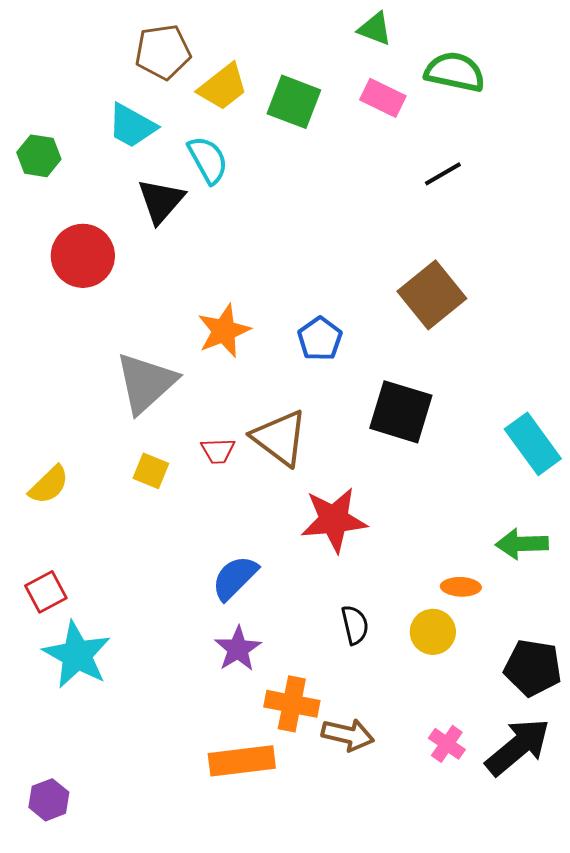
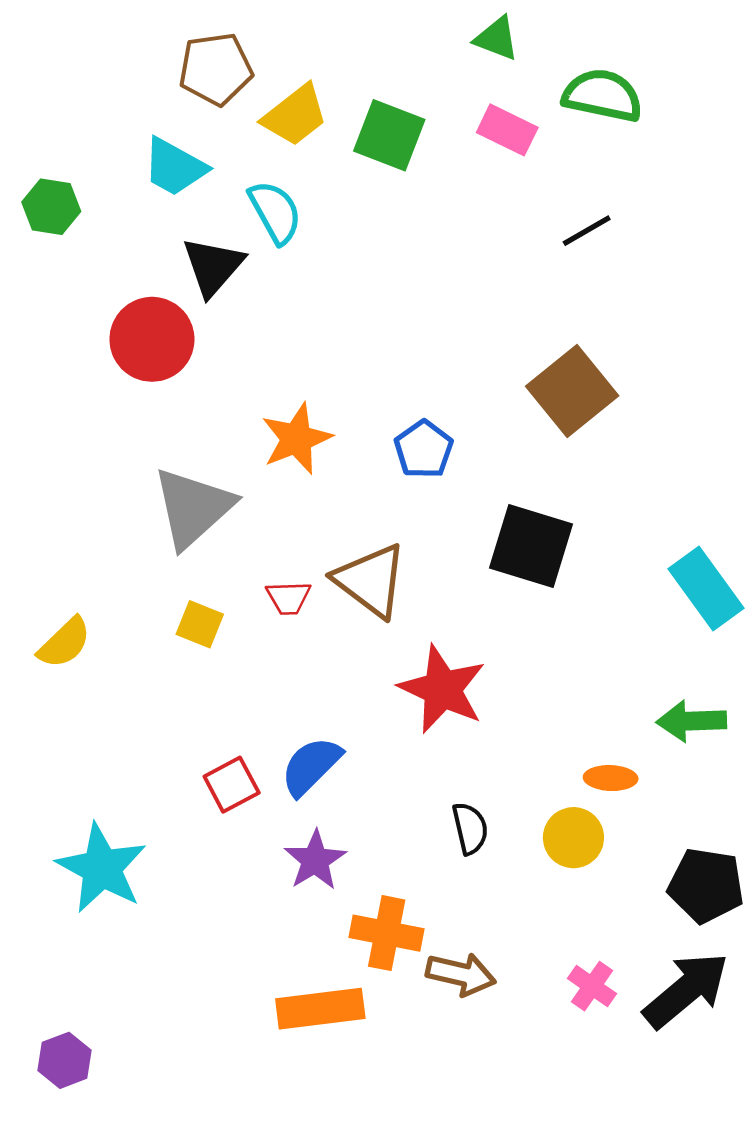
red circle: (83, 256) -> (152, 339), moved
red star: (334, 520) -> (442, 689), turned 30
red square: (46, 592) -> (232, 785), moved

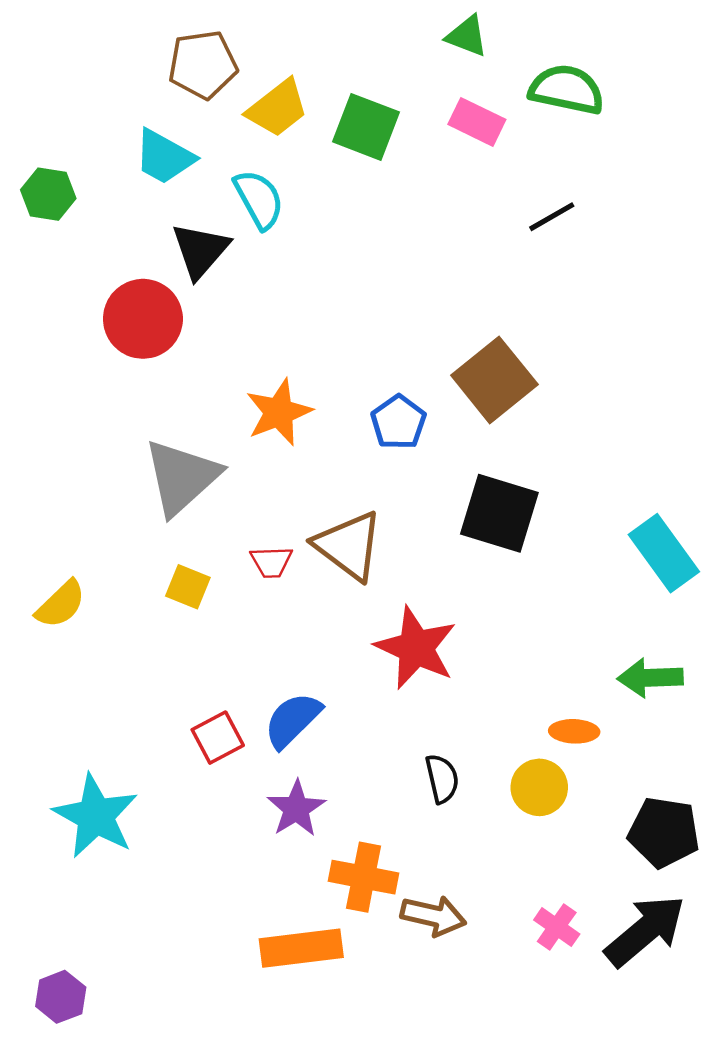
brown square: (572, 391) -> (494, 380), moved

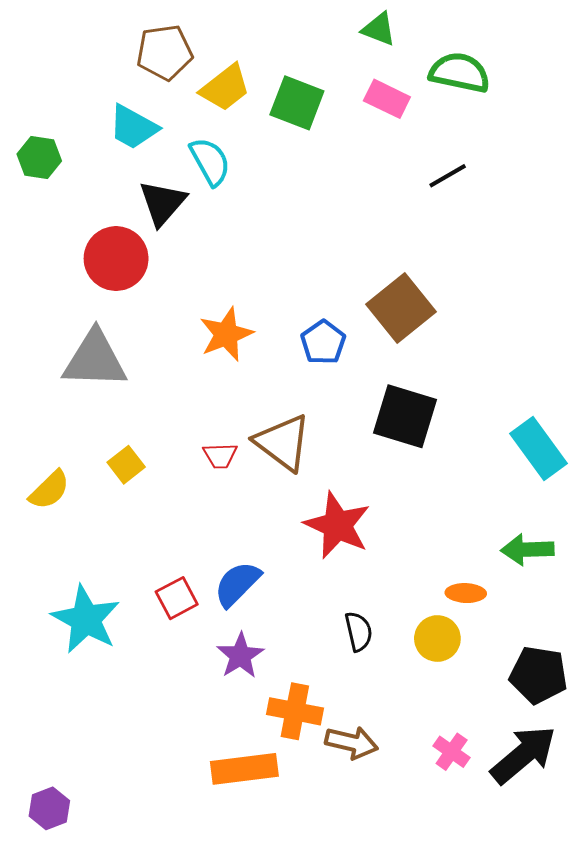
gray triangle: (182, 477) -> (95, 360), moved, turned 44
yellow square: (188, 587) -> (126, 465), moved, turned 30
cyan star: (96, 816) -> (86, 619), moved

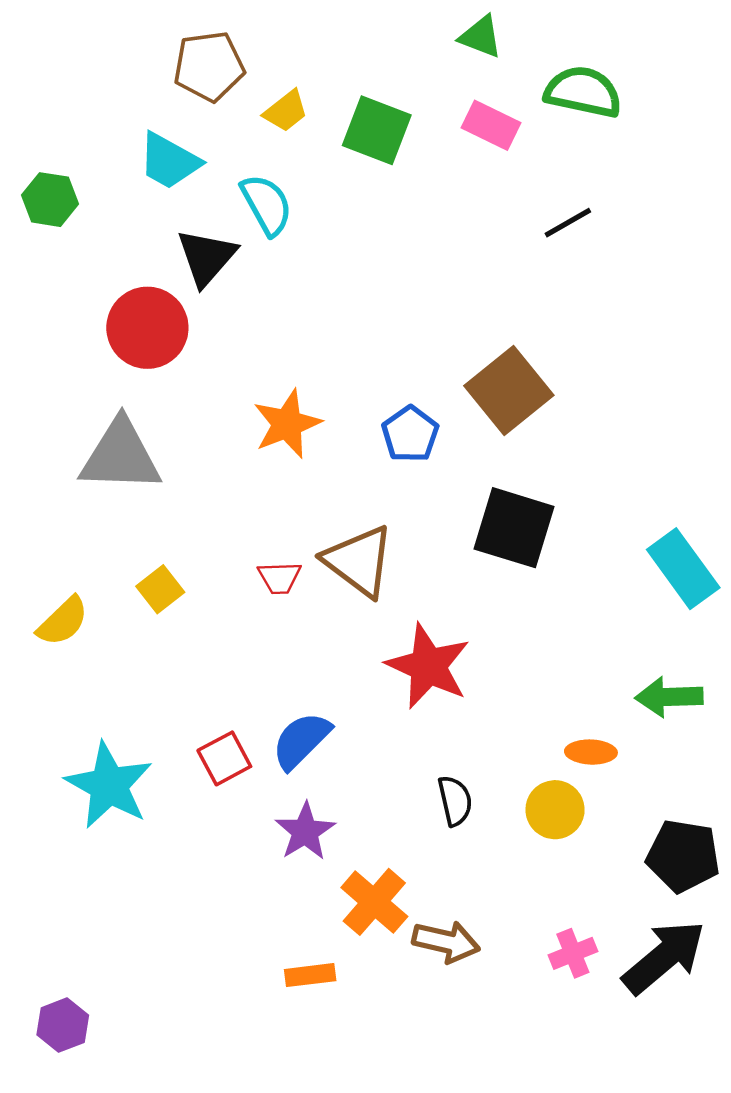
yellow trapezoid: (225, 88) -> (286, 111), size x0.7
orange cross: (295, 711) -> (374, 902), turned 30
pink cross: (452, 752) -> (573, 953), turned 33
orange rectangle: (244, 769) -> (310, 975), size x0.6

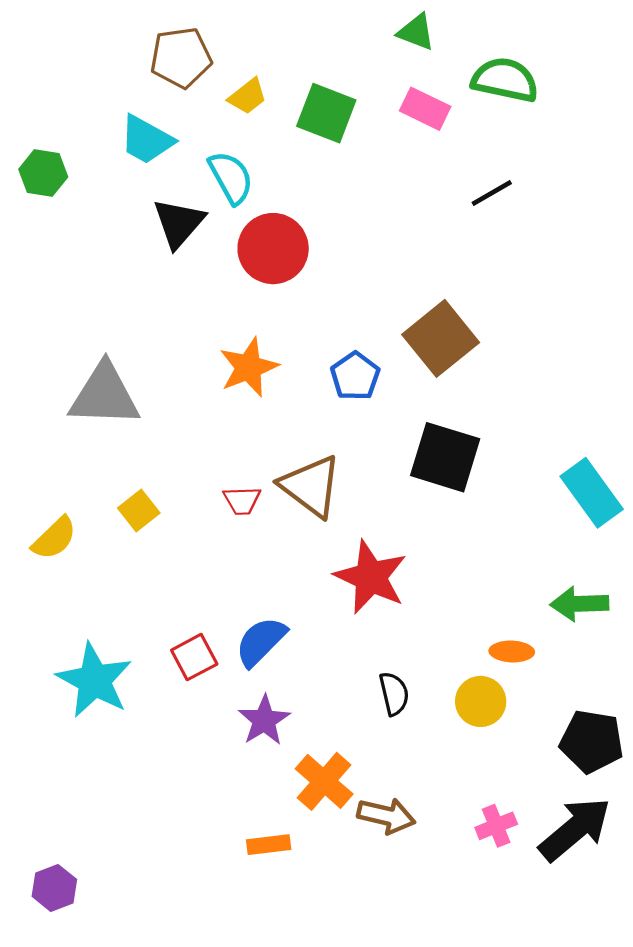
red circle: (147, 328) -> (273, 249), moved

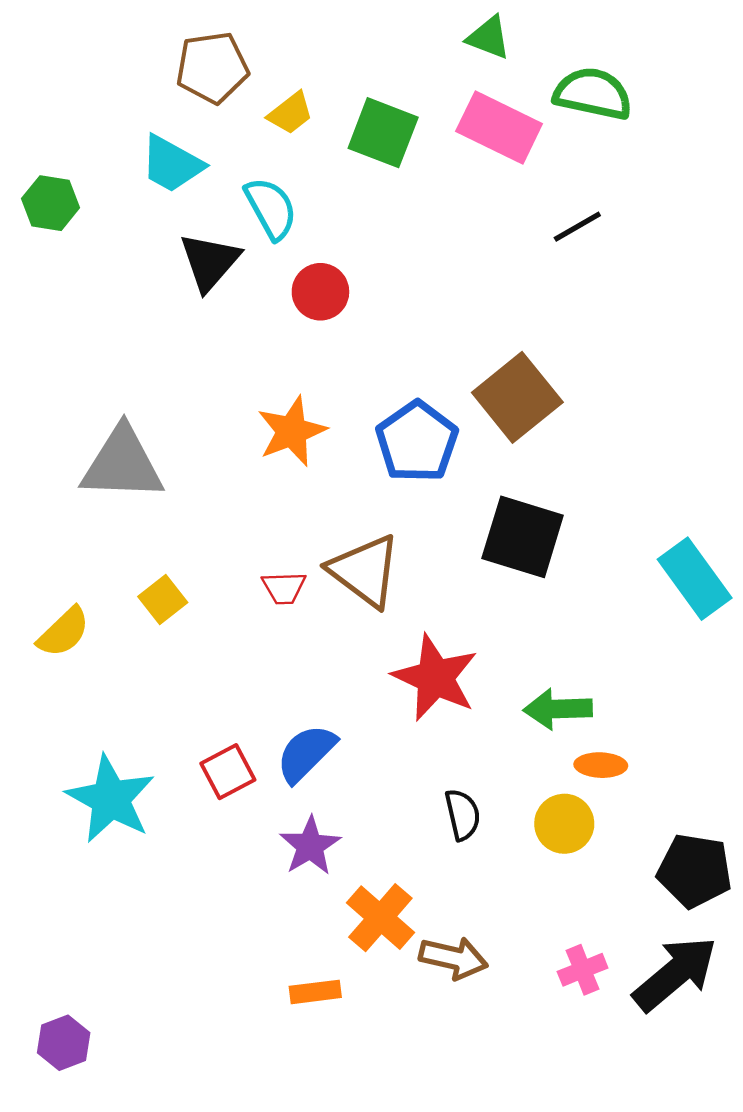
pink rectangle: (425, 109) -> (499, 127), size x1.4
red circle: (273, 249) -> (320, 292), size x0.7
blue pentagon: (355, 376) -> (417, 442), size x1.4
green arrow: (579, 604) -> (558, 709), moved

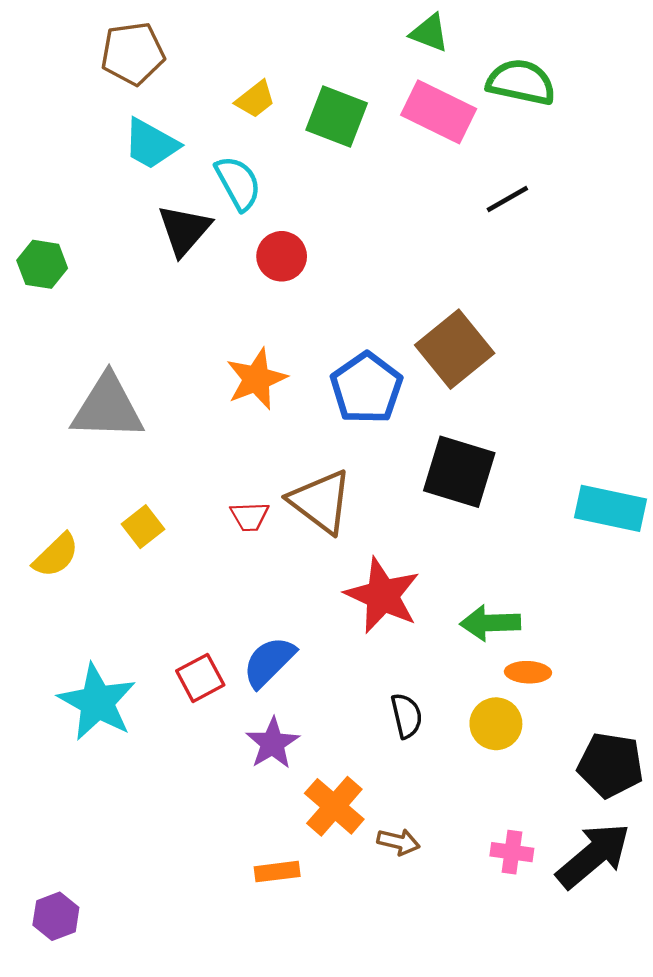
brown pentagon: (212, 68) -> (133, 53), moved
green hexagon: (51, 203) -> (42, 264), moved
cyan rectangle: (695, 579) -> (610, 508), turned -42
brown arrow: (453, 958) -> (399, 842), size x0.7
pink cross: (583, 970) -> (512, 852), turned 30

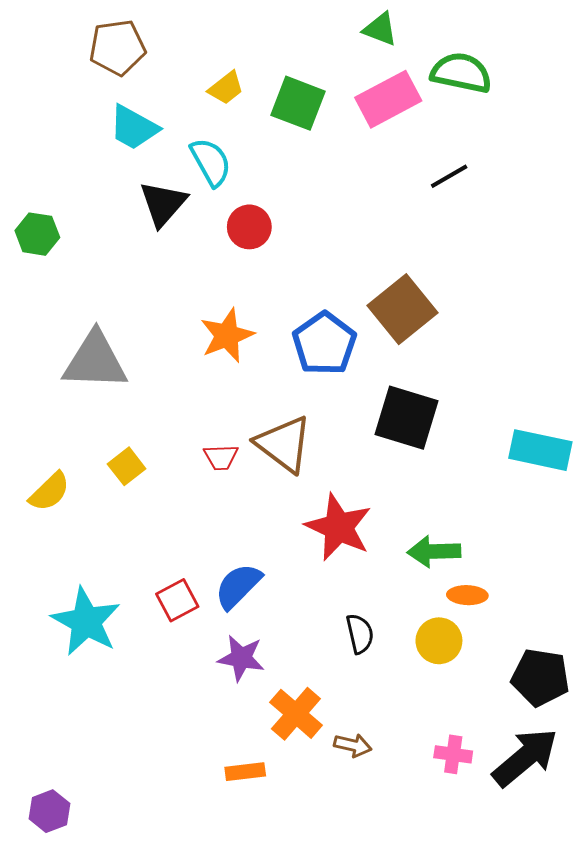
pink rectangle: (439, 112) -> (388, 99), turned -54
purple star: (272, 743) -> (241, 658), turned -30

